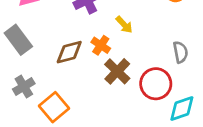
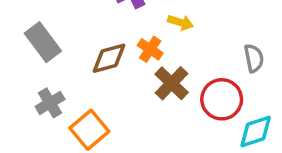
yellow arrow: (124, 25) -> (181, 22), turned -30

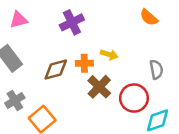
yellow arrow: (181, 22) -> (109, 55), moved
orange cross: (150, 49) -> (84, 63), turned -35

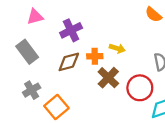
purple cross: (72, 22) -> (71, 30), moved

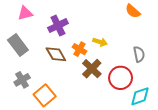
orange cross: (95, 56) -> (79, 49), turned 32
brown diamond: (69, 62) -> (56, 54), turned 75

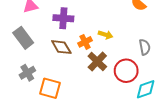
purple cross: (58, 26) -> (63, 18), turned 30
orange cross: (79, 49) -> (85, 42), turned 32
orange square: (45, 95) -> (50, 88), turned -35

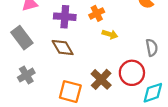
orange cross: (85, 42) -> (97, 13), moved
brown cross: (97, 61) -> (101, 79), moved
orange square: (50, 88) -> (70, 92), moved

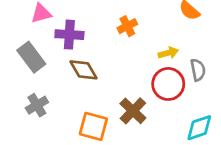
purple cross: (65, 17) -> (69, 35), moved
yellow arrow: (110, 34) -> (168, 53), moved, turned -32
red circle: (132, 73) -> (168, 84), moved

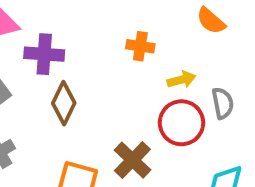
orange cross: (127, 26) -> (140, 46), moved, turned 36
brown diamond: (84, 70) -> (64, 103), turned 56

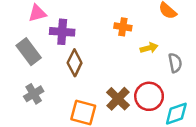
red circle: (182, 123) -> (149, 96), moved

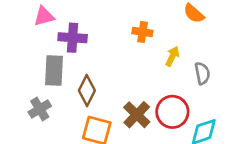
yellow arrow: (149, 48) -> (172, 56), turned -49
gray rectangle: (29, 52) -> (54, 70), moved, turned 40
brown diamond: (75, 63) -> (87, 90), moved

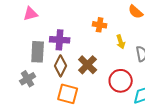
purple cross: (73, 38) -> (60, 40), moved
yellow arrow: (172, 56) -> (121, 42), turned 136
brown cross: (137, 115) -> (88, 65), moved

